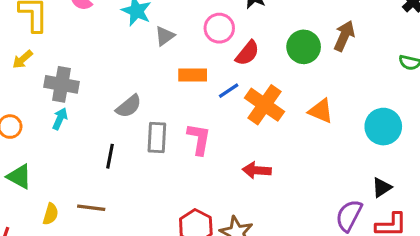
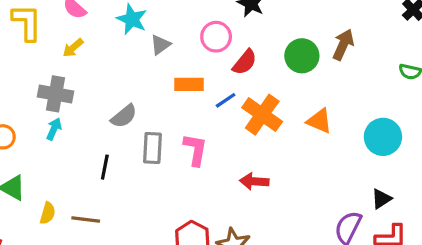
yellow arrow: (22, 59) -> (73, 48), moved
yellow semicircle: (51, 214) -> (48, 213), moved

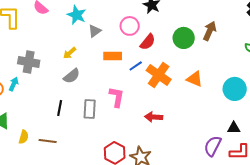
yellow arrow: (73, 48) -> (70, 53), moved
cyan arrow: (54, 129) -> (14, 84), moved
gray rectangle: (152, 148) -> (90, 109), moved
black triangle: (381, 199) -> (234, 128), turned 32

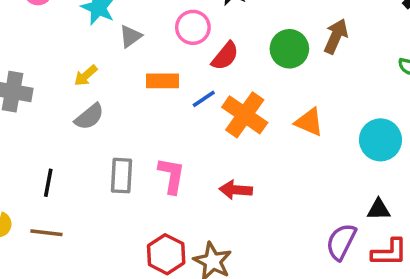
pink L-shape: (117, 97) -> (171, 176), moved
black line: (60, 108) -> (48, 183), moved

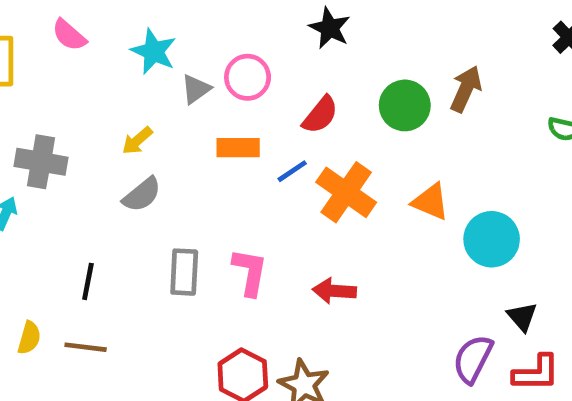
pink circle: (193, 27) -> (248, 77), moved
cyan circle: (380, 140) -> (492, 239), moved
black triangle: (379, 210) -> (522, 317), turned 50

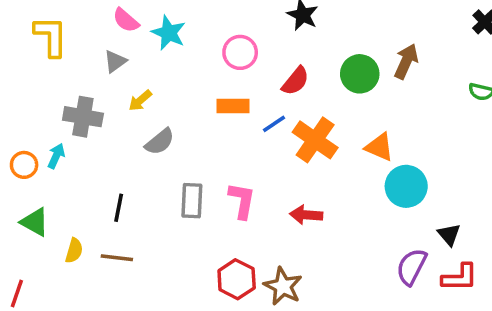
pink semicircle: (69, 35) -> (126, 20), moved
gray triangle: (196, 89) -> (115, 61), moved
yellow arrow: (137, 141) -> (140, 101), moved
cyan circle: (492, 239) -> (406, 186), moved

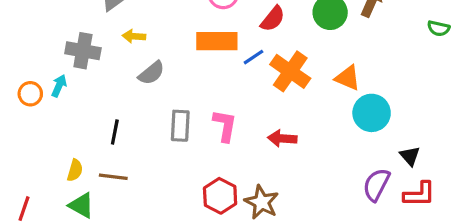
yellow arrow: (140, 101) -> (134, 36), turned 45
orange rectangle: (233, 106) -> (217, 41), size x1.4
green triangle: (35, 222) -> (81, 205), moved

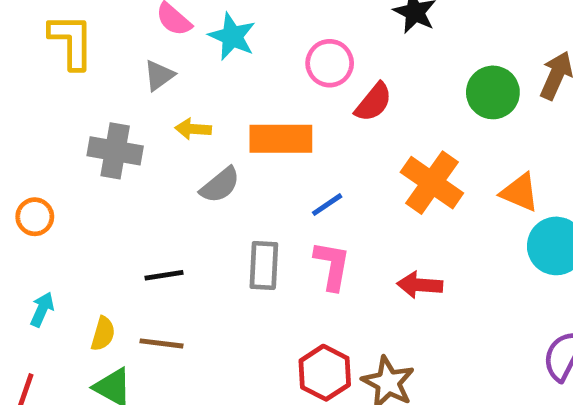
red semicircle: (273, 19) -> (373, 102), moved
orange rectangle: (217, 41) -> (281, 139), moved
blue line: (254, 57) -> (327, 205), moved
cyan arrow: (59, 86) -> (42, 309), moved
black line: (115, 132) -> (164, 275), turned 70

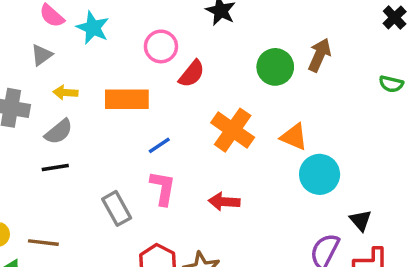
gray semicircle: (220, 185) -> (59, 132), moved
gray rectangle: (264, 265) -> (117, 208), moved, turned -32
black line: (164, 275) -> (55, 168), moved

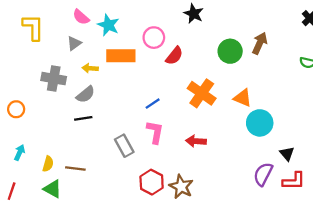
orange rectangle: (127, 99) -> (121, 56), moved

